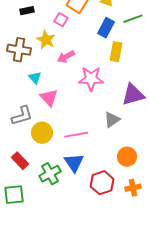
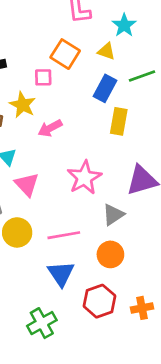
pink square: (61, 20) -> (43, 77), turned -32
pink star: (91, 79) -> (84, 178), moved, turned -30
orange circle: (127, 157) -> (110, 254), moved
green cross: (50, 174) -> (42, 323), moved

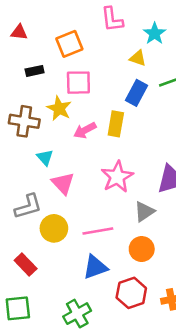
orange square: (65, 54) -> (69, 44), moved, turned 36
pink square: (43, 77) -> (78, 83), size x1.5
yellow rectangle: (119, 121) -> (116, 124), moved
blue triangle: (61, 274) -> (95, 267), turned 44

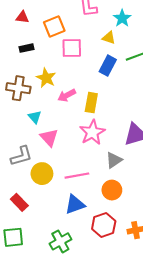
red triangle: (19, 32) -> (22, 17), moved
pink square: (78, 83) -> (72, 48), moved
yellow rectangle: (116, 124) -> (91, 103), moved

